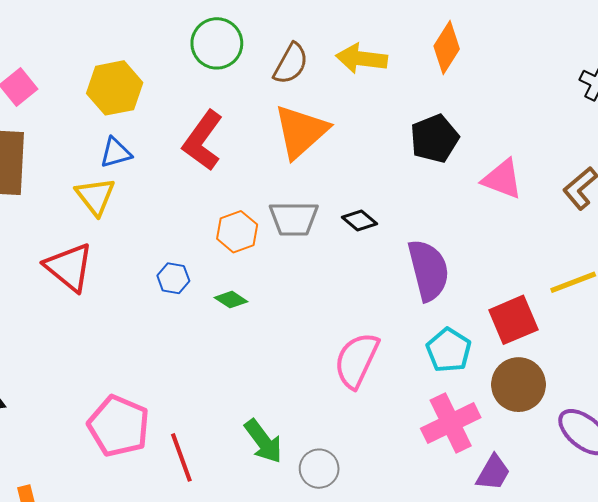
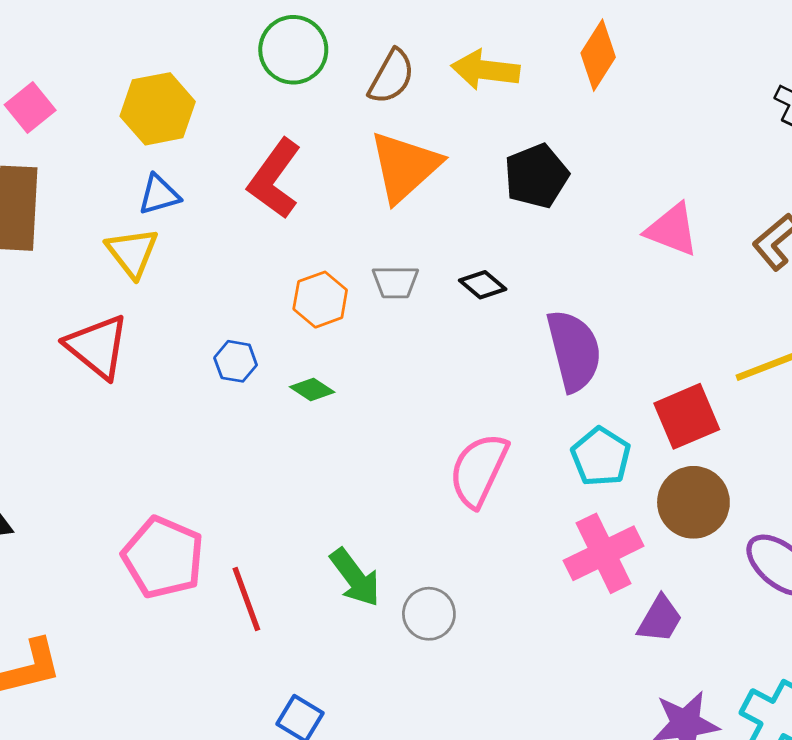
black pentagon: (434, 139) -> (536, 176), moved
gray trapezoid: (294, 219) -> (395, 282), size x0.7

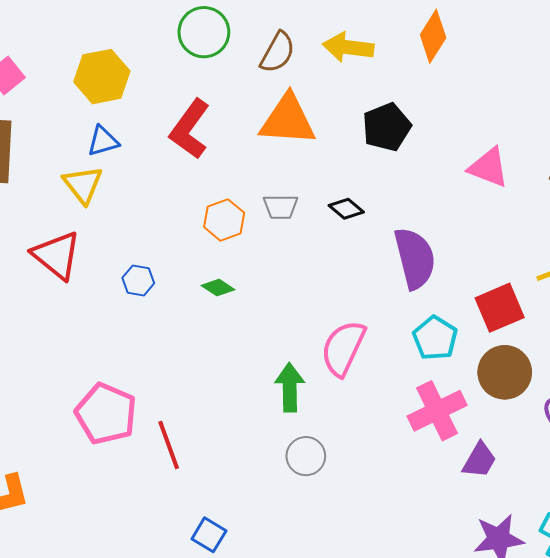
orange triangle: (405, 167) -> (288, 120), turned 46
blue hexagon: (236, 361) -> (138, 280), moved
green arrow: (355, 577) -> (290, 387), moved, turned -144

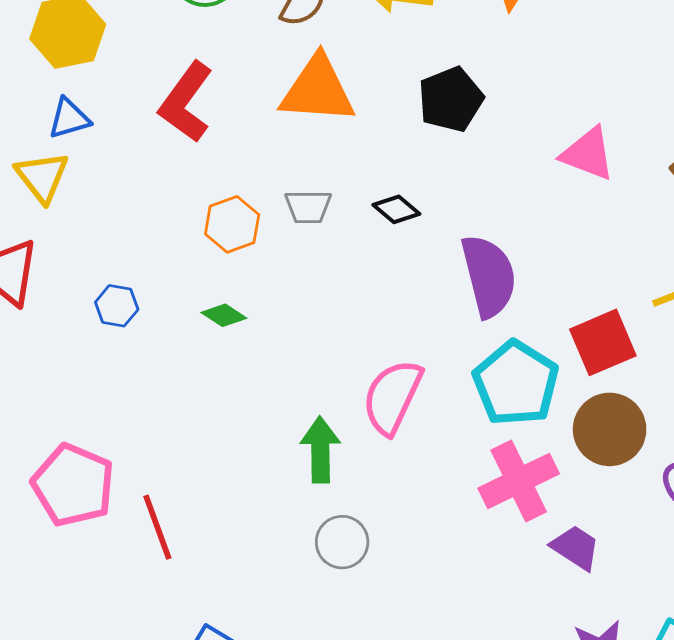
cyan pentagon: (435, 338) -> (516, 383), size x1.4
purple trapezoid: (479, 460) -> (576, 548), turned -87

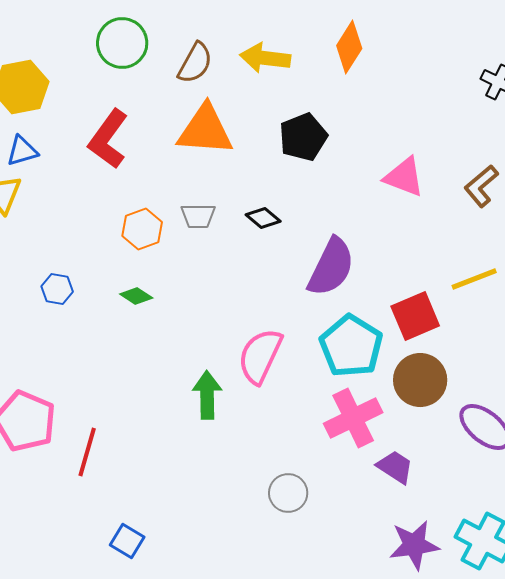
purple semicircle: (489, 276) -> (331, 267), turned 40
red line: (157, 527) -> (87, 452), turned 36
gray circle: (342, 542) -> (288, 493), moved

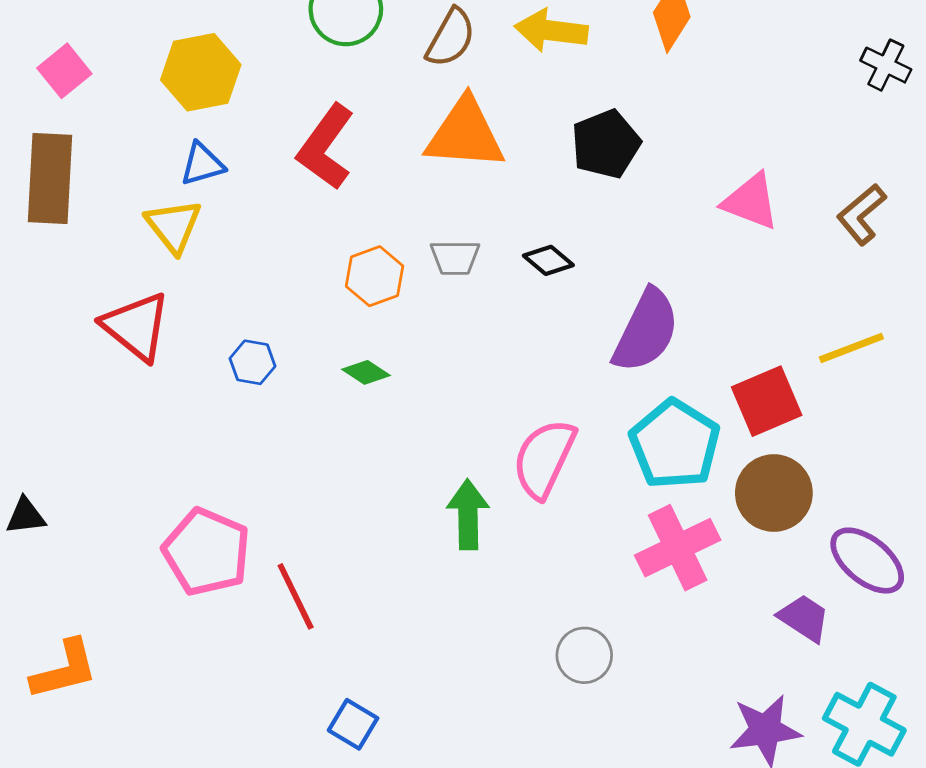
red line: (87, 452) -> (296, 596), turned -42
purple trapezoid: (395, 467) -> (804, 618), moved

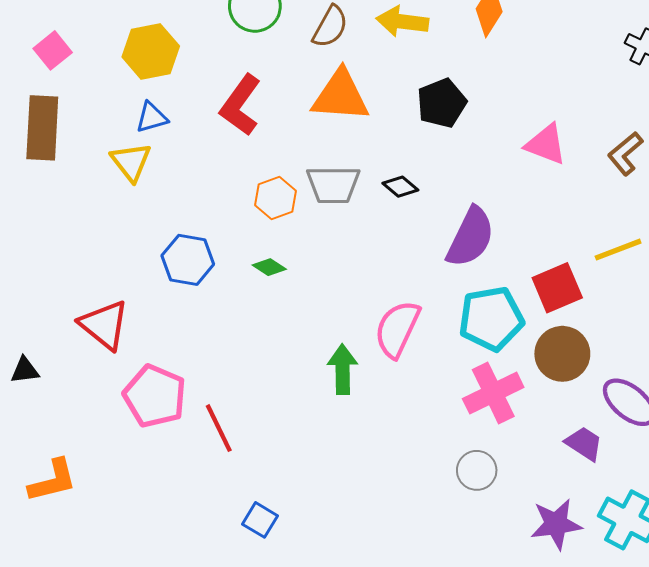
gray trapezoid: (455, 257) -> (333, 185), size x1.5
red triangle: (136, 326) -> (104, 325), moved
blue hexagon: (252, 362) -> (188, 260), size x1.6
cyan pentagon: (675, 444) -> (491, 319), turned 30
gray circle: (584, 655) -> (477, 470), moved

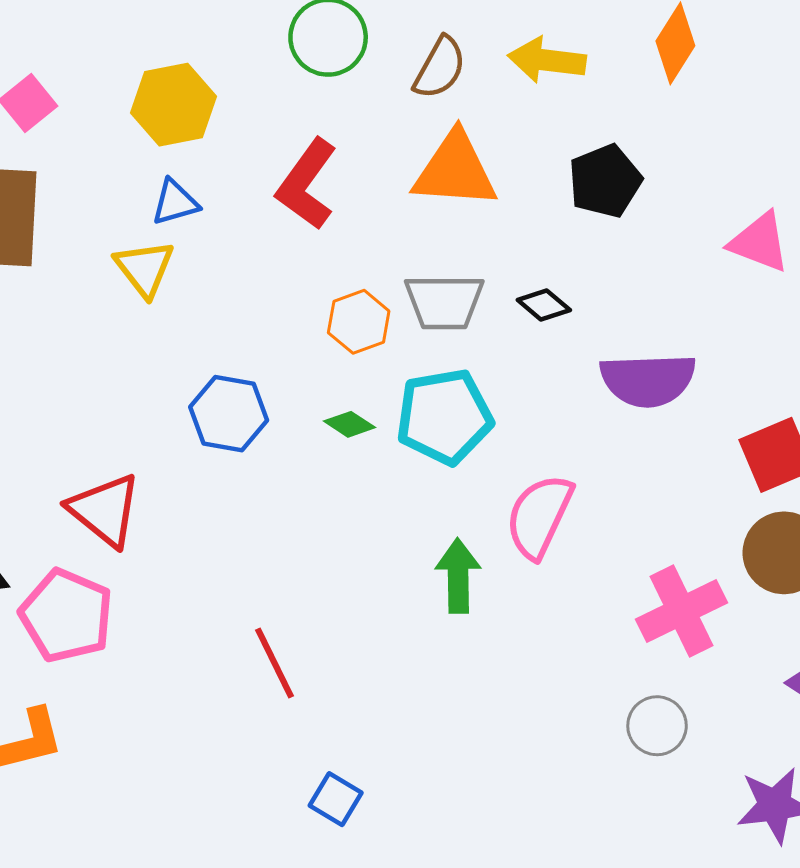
purple semicircle: (470, 237) -> (648, 380), turned 62
cyan pentagon: (491, 319) -> (444, 417), moved
pink pentagon: (155, 396) -> (66, 616), moved

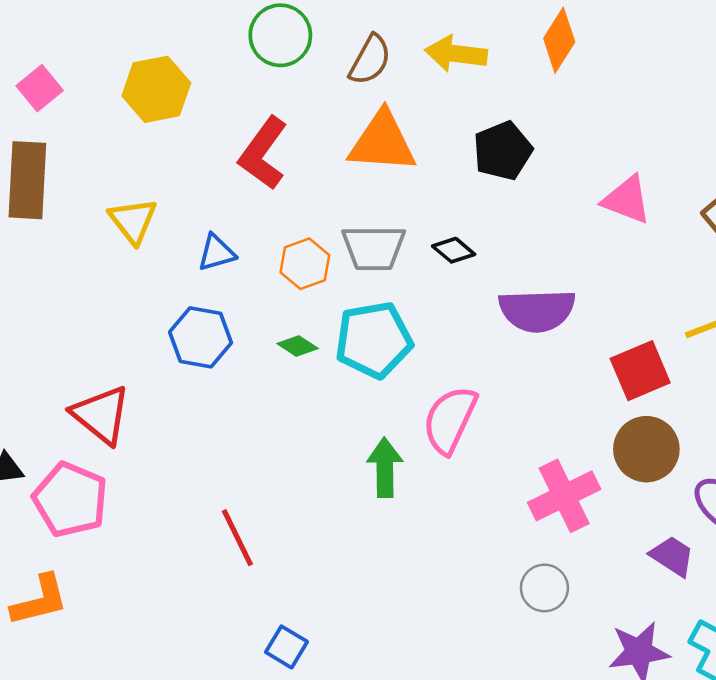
blue triangle: (175, 202) -> (216, 253), moved

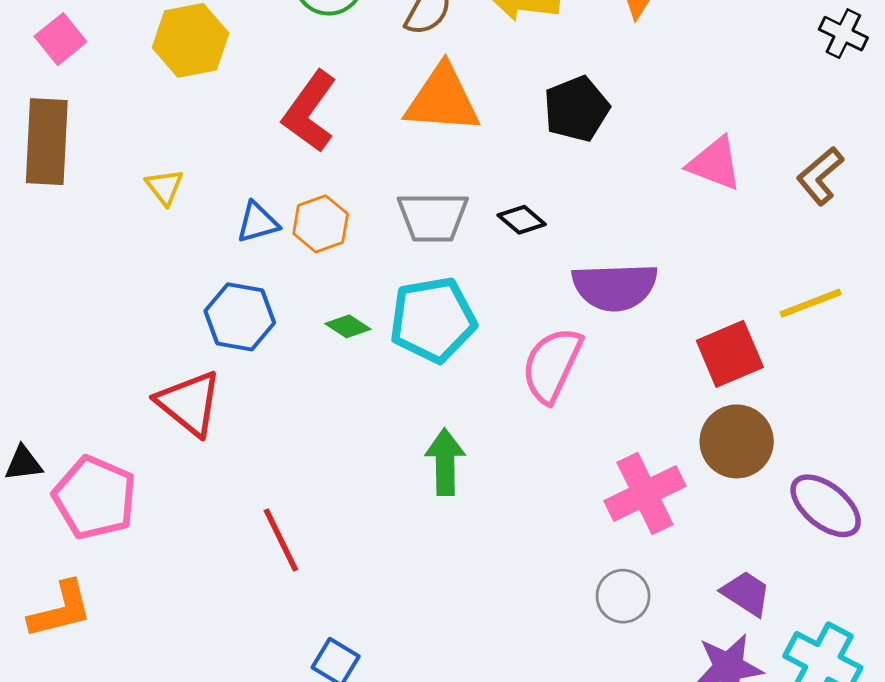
yellow triangle: (133, 221) -> (164, 187), size x0.7
orange hexagon: (305, 264) -> (321, 224), moved
red triangle: (101, 415) -> (189, 403), moved
pink semicircle: (450, 420) -> (552, 365), moved
purple trapezoid: (672, 556) -> (746, 593), moved

